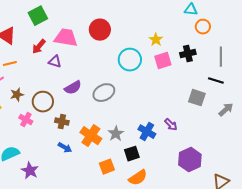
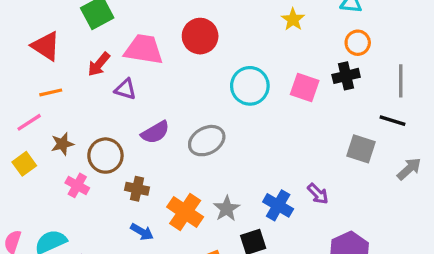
orange circle: (203, 27) -> (358, 43), moved
yellow star: (156, 40) -> (293, 19), moved
pink square: (163, 61) -> (305, 88), turned 36

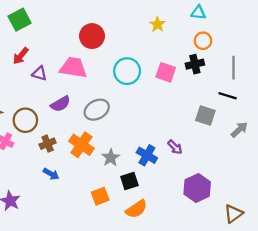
pink trapezoid: (144, 49) -> (73, 68), moved
brown cross: (137, 189) -> (48, 144), turned -35
orange cross: (185, 212) -> (81, 145), moved

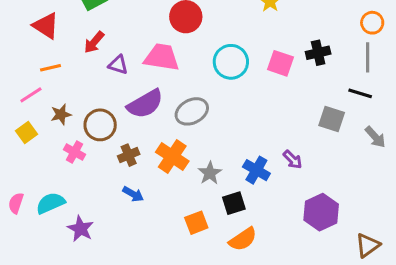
orange circle: (203, 41) -> (372, 23), moved
purple semicircle: (60, 104) -> (145, 104), size x1.4
gray arrow: (239, 130) -> (375, 137), turned 90

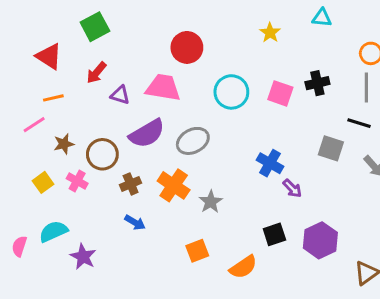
yellow square: (26, 132) -> (43, 182), moved
blue cross: (256, 170) -> (270, 163), moved
pink semicircle: (16, 203) -> (19, 246), moved
black square: (234, 203) -> (274, 234), moved

